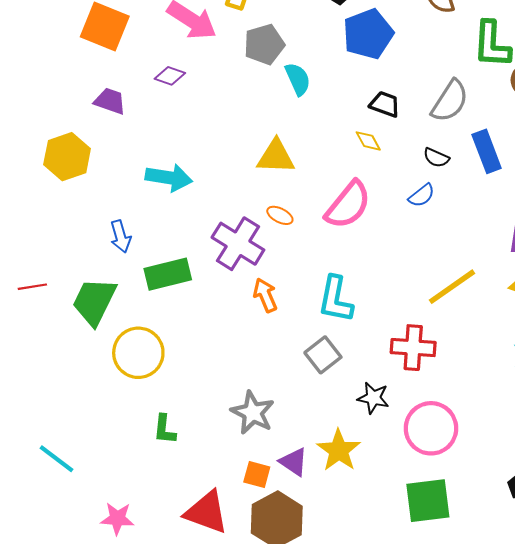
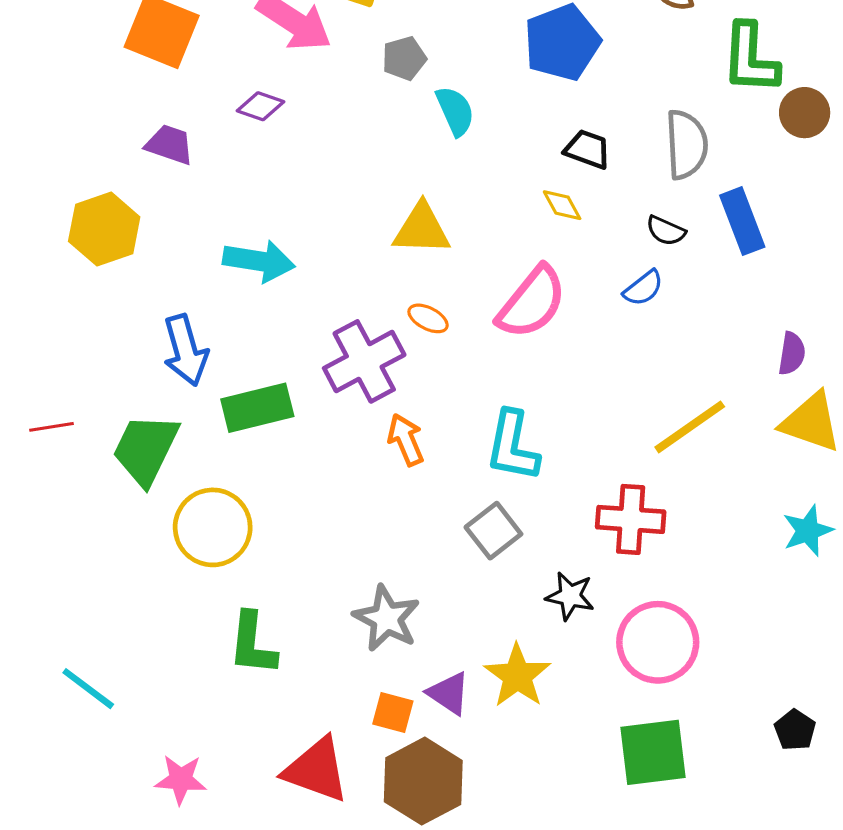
gray pentagon: (264, 44) -> (404, 58), size x0.7
gray semicircle: (450, 101) -> (686, 145), turned -36
blue arrow: (121, 236) -> (186, 350), size x1.4
purple cross: (238, 244) -> (364, 361), turned 30
green L-shape: (165, 429) -> (253, 644), size x1.4

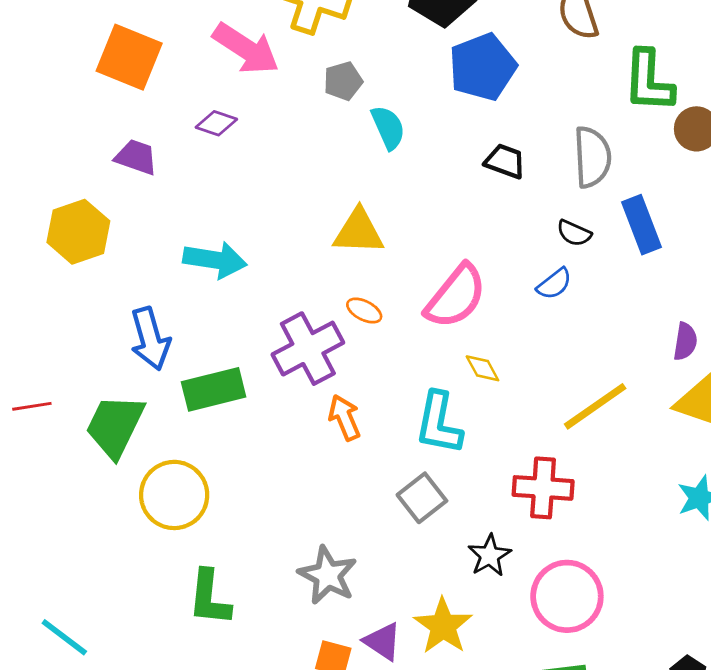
yellow diamond: (562, 205) -> (482, 368), moved
black star: (570, 596) -> (490, 556), turned 30

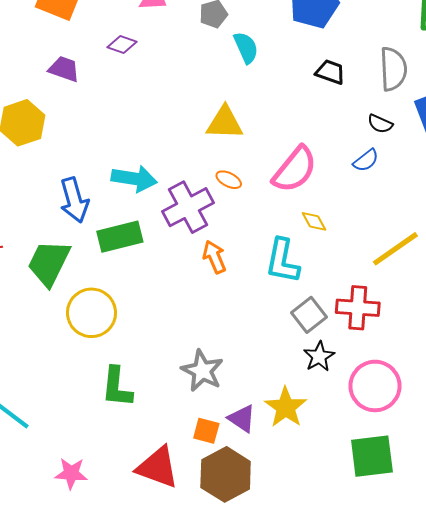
cyan arrow: (215, 260) -> (134, 179), moved
gray square: (422, 498) -> (309, 315), moved

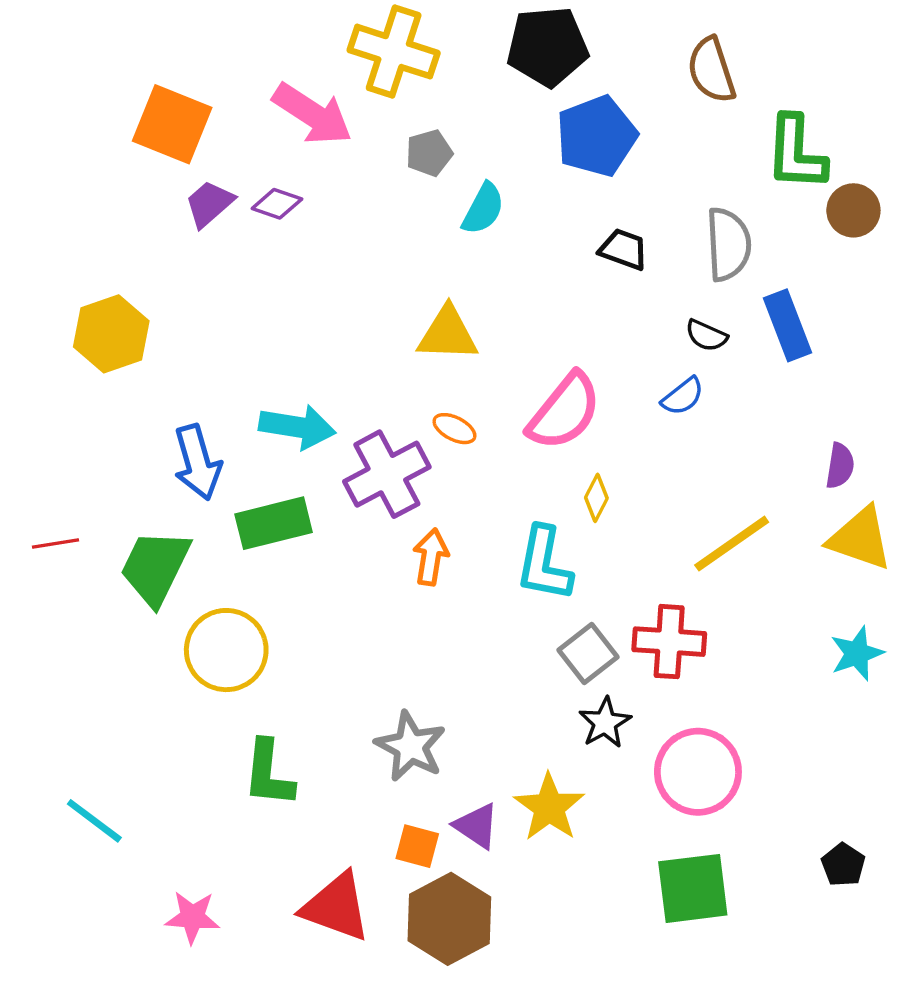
cyan semicircle: (246, 48) -> (483, 209), turned 52
purple trapezoid: (64, 69) -> (209, 204), moved, turned -60
yellow diamond: (314, 221) -> (596, 498), turned 56
orange arrow: (214, 257) -> (431, 557), turned 32

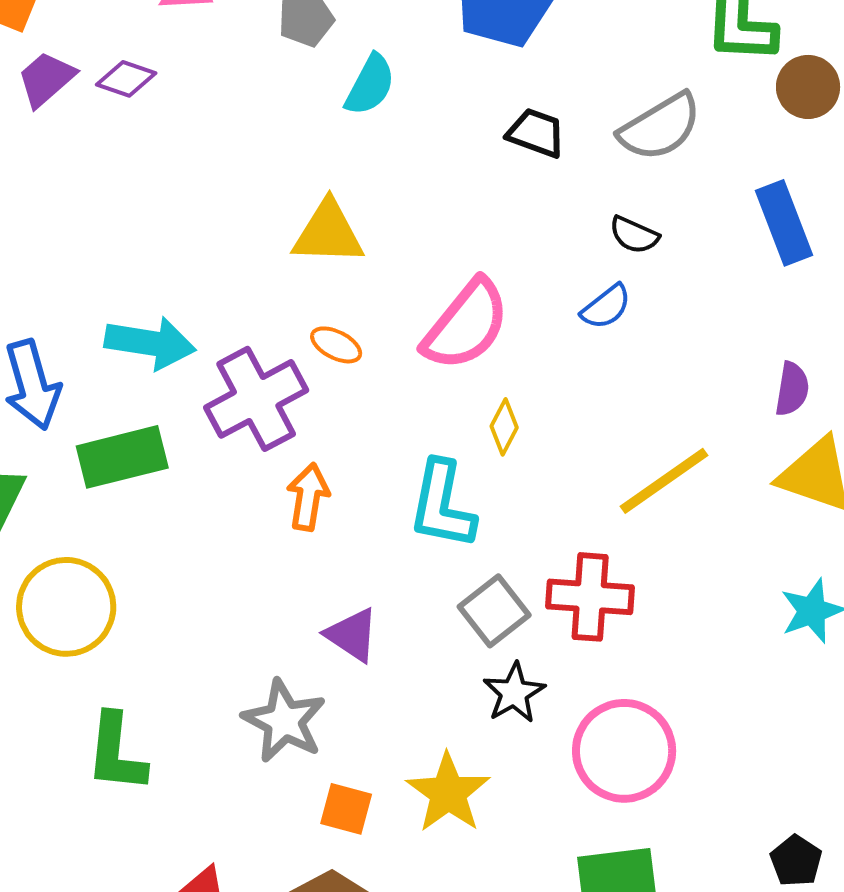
gray semicircle: (728, 244) -> (660, 127), turned 62
blue rectangle: (788, 325) -> (784, 223), moved
purple triangle: (476, 826) -> (352, 635), moved
orange square: (417, 846) -> (346, 809), moved

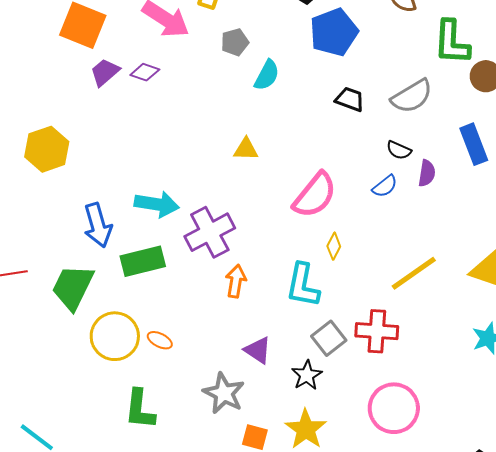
yellow triangle: (328, 233) -> (246, 149), size x0.7
orange ellipse: (336, 345) -> (160, 340), moved
purple semicircle: (792, 389) -> (427, 173), moved
black star: (514, 693) -> (307, 375), moved

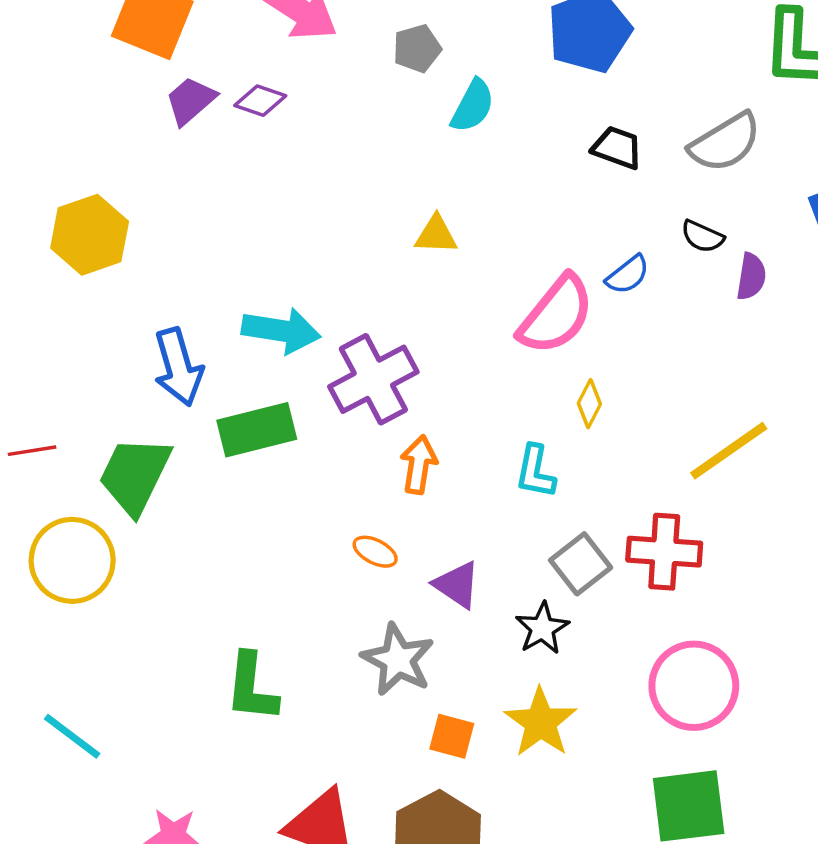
blue semicircle: (385, 186) -> (628, 275), moved
cyan L-shape: (303, 285) -> (535, 472), size x0.7
yellow circle: (115, 336) -> (72, 560), moved
orange ellipse: (160, 340) -> (375, 552), moved

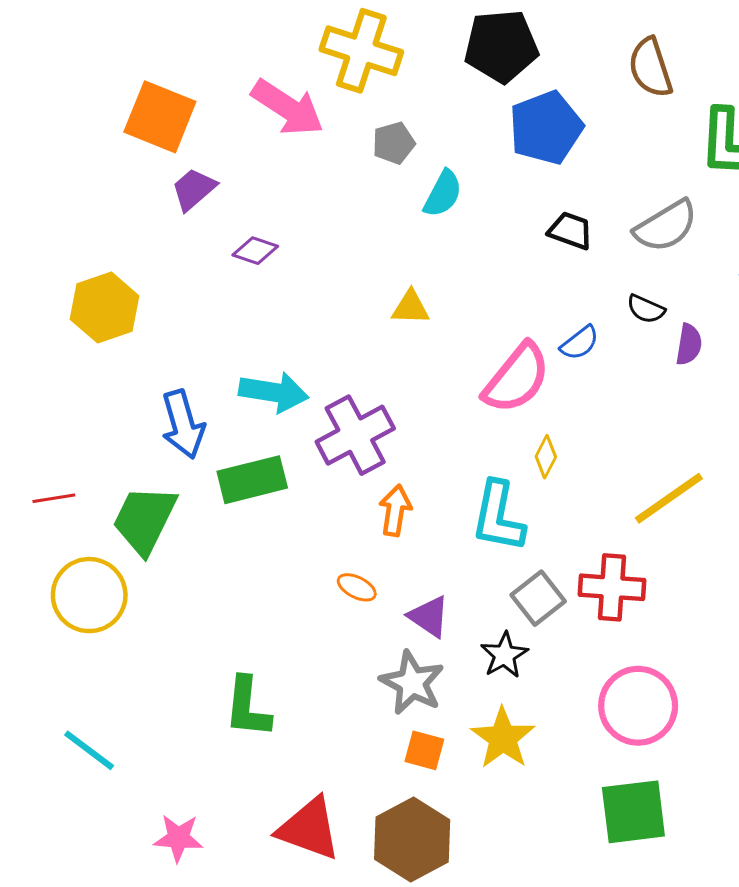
purple diamond: (260, 101) -> (255, 251), moved
cyan L-shape: (535, 472) -> (498, 517), size x1.5
gray star: (398, 660) -> (412, 683), moved

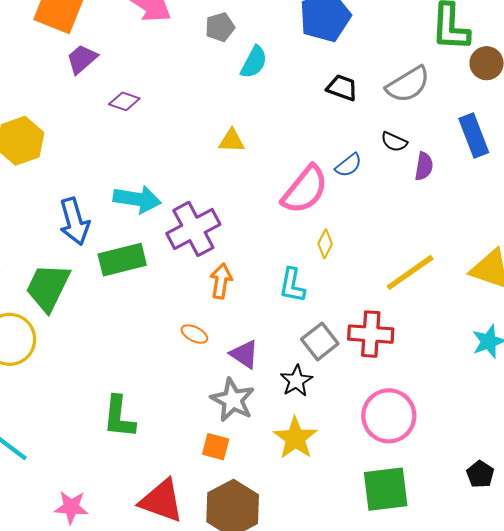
cyan L-shape: (498, 517) -> (292, 285), size x0.7
orange square: (424, 750) -> (216, 447), moved

